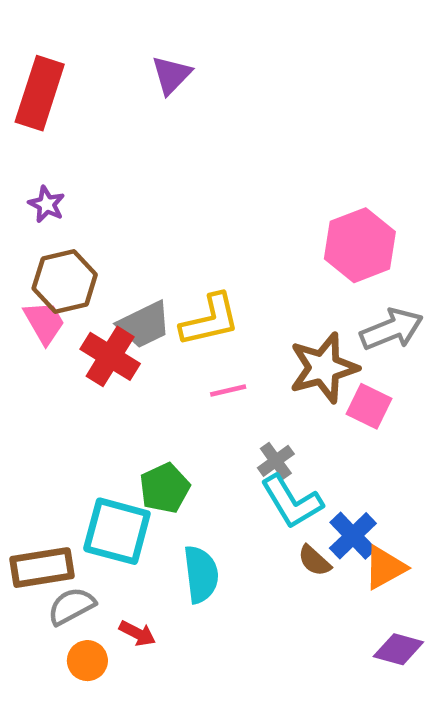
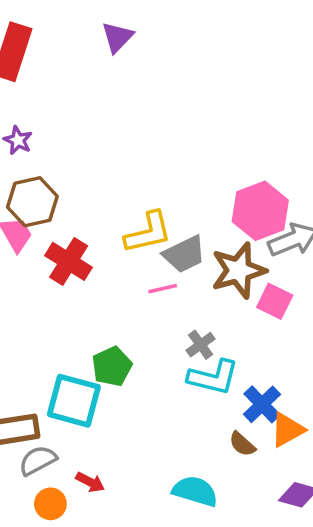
pink hexagon: (360, 245) -> (260, 211), moved
gray trapezoid: (144, 325) -> (184, 254), moved
cyan L-shape: (292, 502) -> (213, 377), turned -45
brown semicircle: (314, 561) -> (242, 444), moved
cyan semicircle: (201, 574) -> (195, 491), moved, turned -66

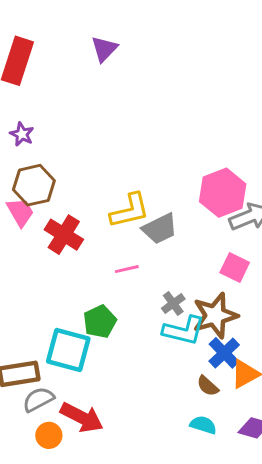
brown star: (239, 270) -> (215, 316), moved
pink line: (163, 289) -> (127, 269), moved
red arrow: (90, 482) -> (82, 417), size x1.8
cyan semicircle: (195, 491) -> (203, 425), moved, size x0.7

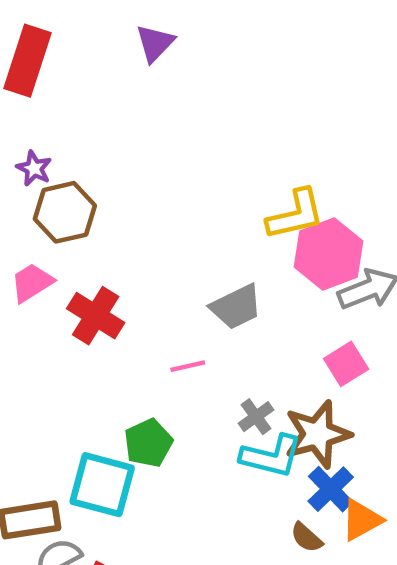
brown hexagon: (34, 185) -> (65, 212), moved
yellow L-shape: (130, 211) -> (296, 215), moved
pink trapezoid: (20, 212) -> (32, 283), turned -92
pink square: (235, 268) -> (346, 364), turned 32

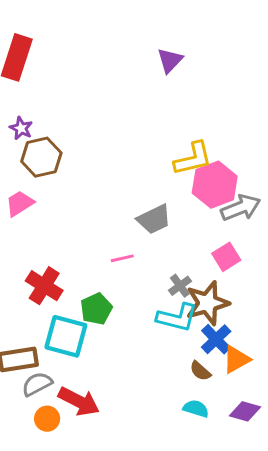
purple triangle: (155, 43) -> (170, 60), moved
red cross: (96, 316) -> (44, 286), moved
gray cross: (256, 417) -> (180, 286), moved

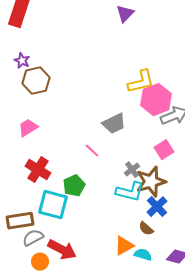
pink trapezoid: (20, 203) -> (28, 128), moved
pink line: (122, 258) -> (92, 151), turned 56
orange triangle: (236, 359) -> (124, 246), moved

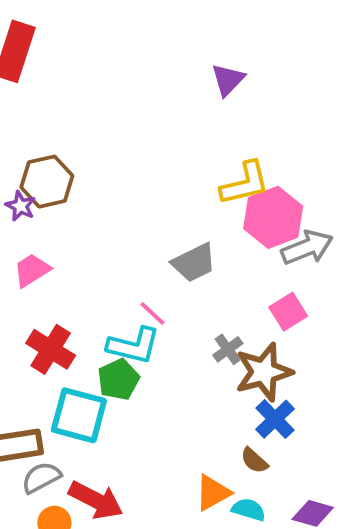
purple triangle: (125, 14) -> (228, 80), moved
purple star: (22, 61) -> (20, 206), moved
cyan L-shape: (130, 192) -> (134, 346), moved

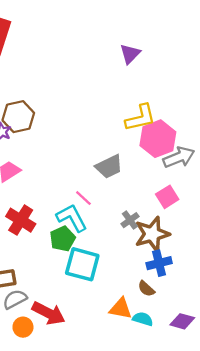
cyan L-shape: (134, 346) -> (72, 218), turned -132
cyan square: (79, 415) -> (82, 264), moved
blue cross: (275, 419) -> (159, 263), turned 30
orange triangle: (213, 493) -> (121, 309), turned 40

